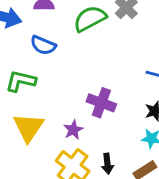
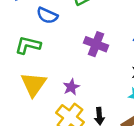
purple cross: (101, 103) -> (96, 44), moved

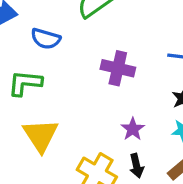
purple star: (71, 87) -> (133, 129), moved

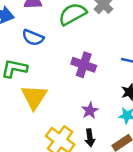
yellow triangle: (41, 135) -> (34, 97), moved

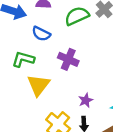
purple cross: (84, 65) -> (68, 59), moved

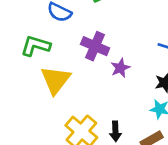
purple star: (86, 100) -> (120, 68), moved

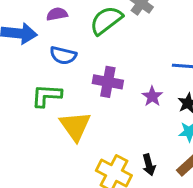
purple star: (120, 68) -> (152, 96), moved

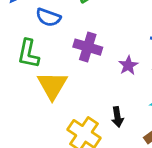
green L-shape: (47, 96) -> (28, 54), turned -88
black arrow: (149, 165) -> (117, 117), moved

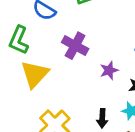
black arrow: (117, 117) -> (102, 118), moved

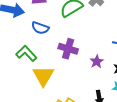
green L-shape: (19, 40) -> (26, 53), turned 125

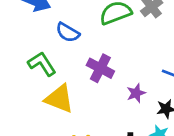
yellow triangle: (43, 76) -> (59, 99), turned -50

